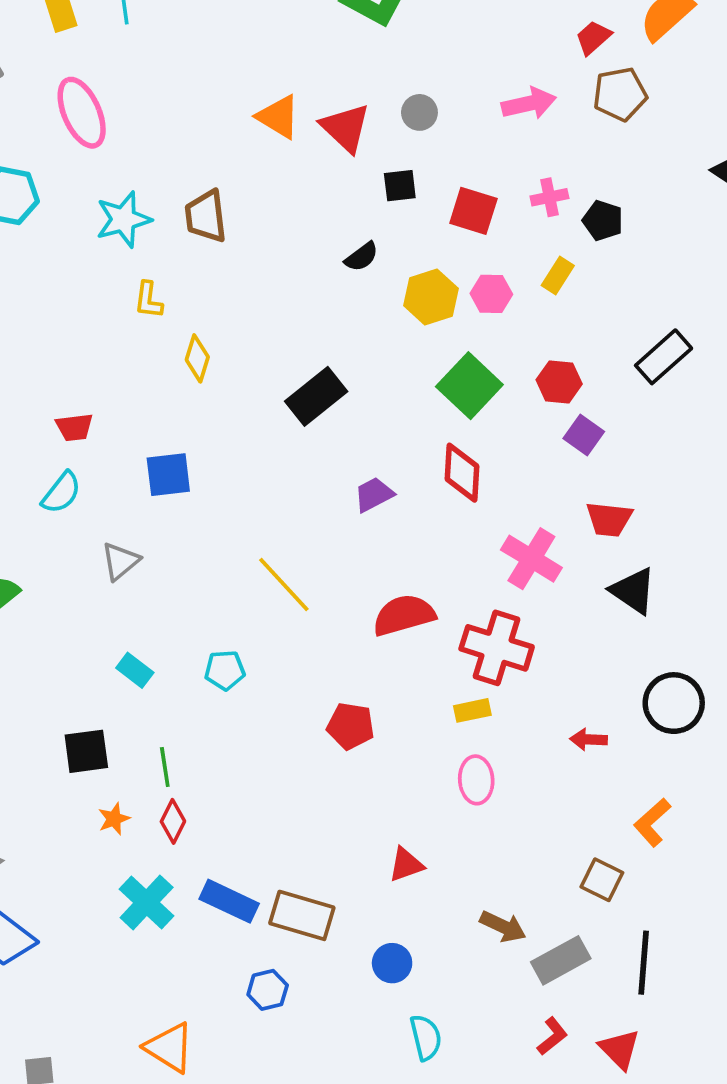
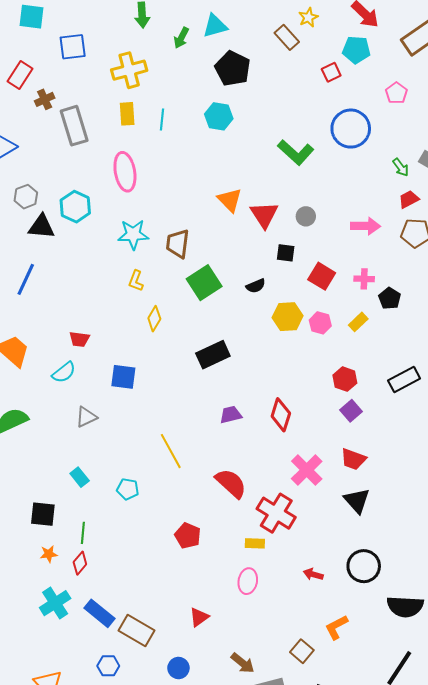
green square: (469, 386) -> (204, 283), moved
red semicircle: (404, 615) -> (231, 483), turned 44
red triangle: (406, 865) -> (199, 617), turned -30

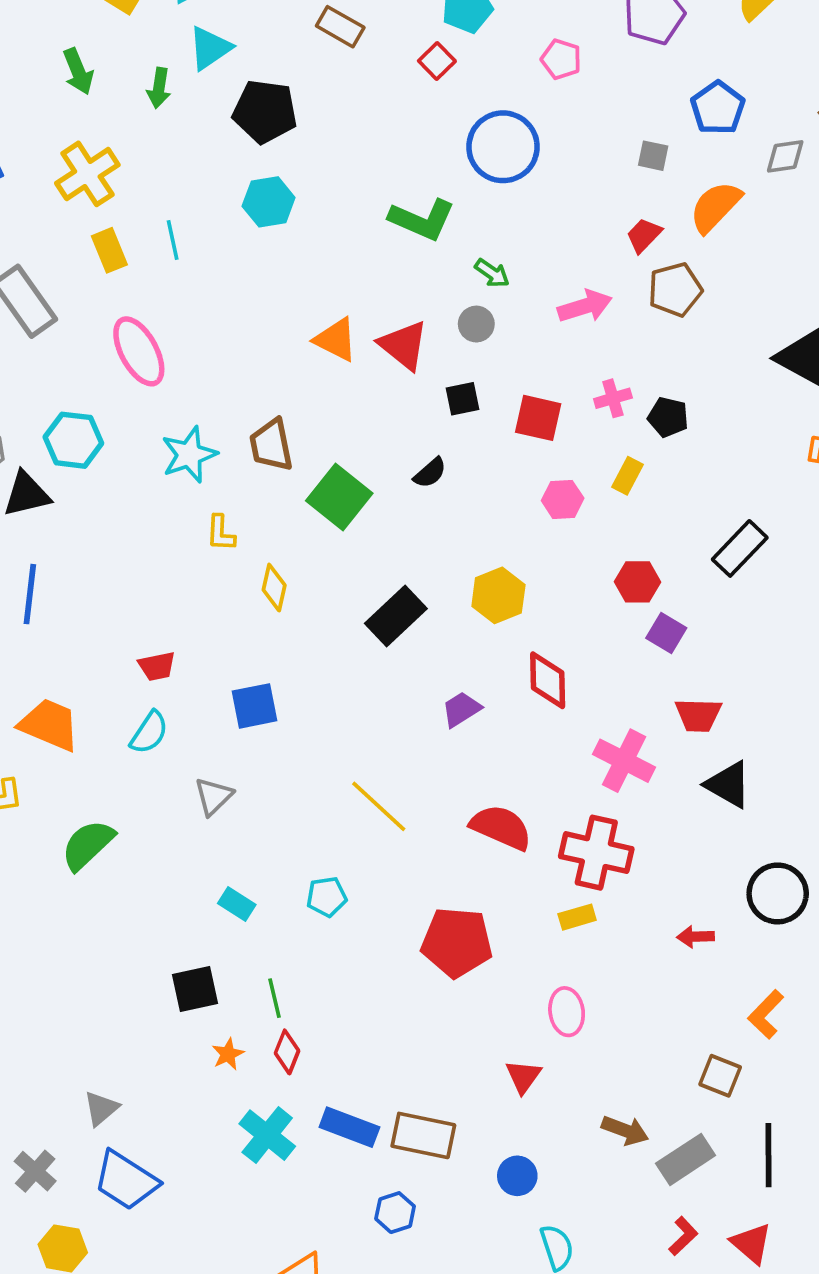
green arrow: (401, 167) -> (492, 273), moved
yellow hexagon: (288, 317) -> (498, 595), moved
red pentagon: (188, 536) -> (457, 942), size x1.5
pink ellipse: (248, 581) -> (567, 1012), moved

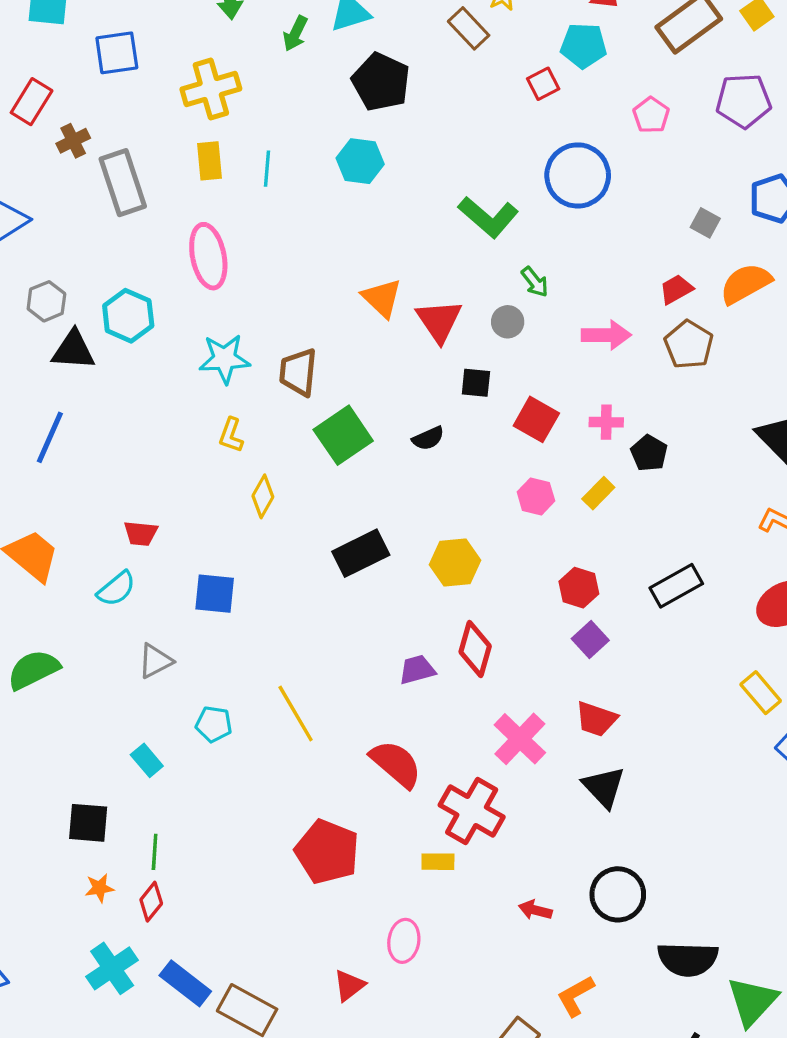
brown pentagon: (675, 290) -> (689, 345), turned 30
purple trapezoid: (461, 709) -> (417, 670), moved
cyan pentagon: (327, 897) -> (214, 724), moved

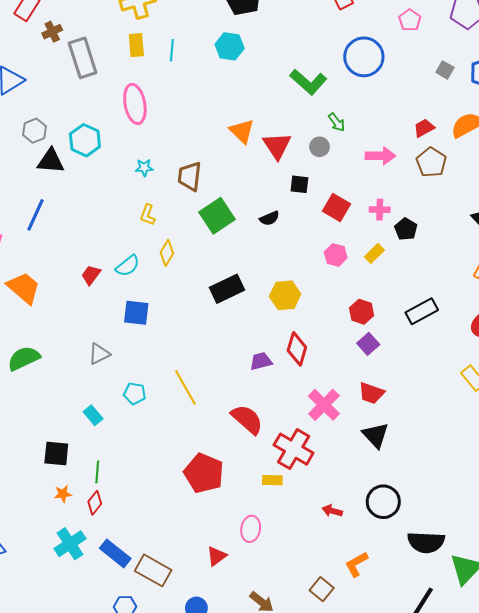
gray square: (705, 223) -> (445, 70), moved
cyan star: (225, 359) -> (144, 168), size x0.6
red trapezoid: (141, 533) -> (91, 275), turned 120
cyan semicircle: (116, 589) -> (128, 266), moved

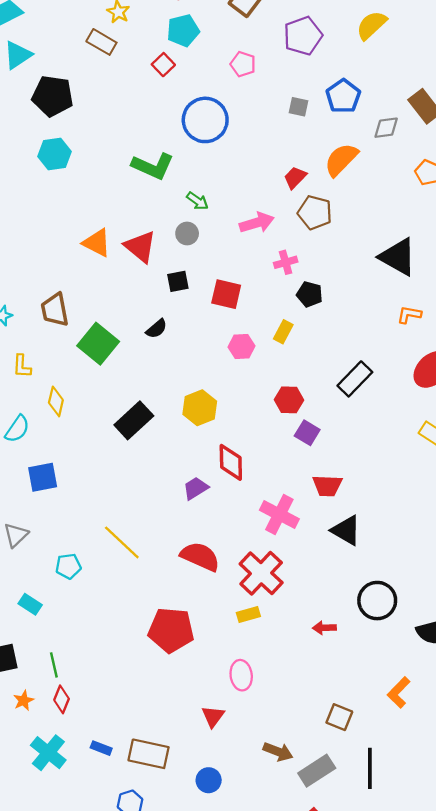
pink cross: (380, 210) -> (286, 262), moved
red cross: (294, 449) -> (261, 573), turned 30
blue rectangle: (115, 553) -> (101, 748), size x0.6
orange L-shape: (356, 564) -> (399, 692), moved

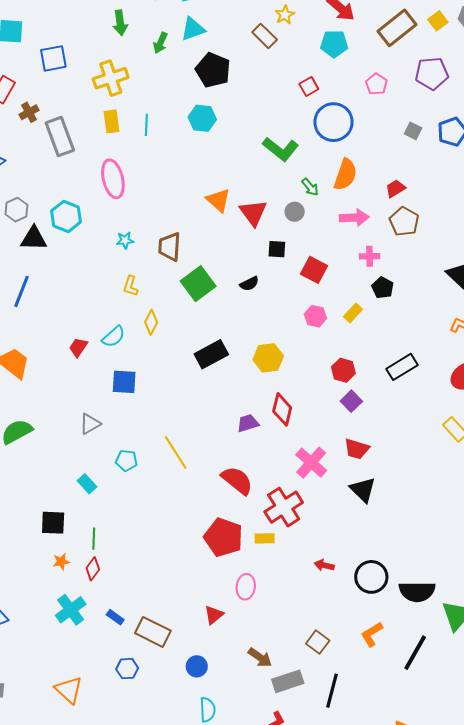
red square: (163, 65) -> (309, 87), moved
orange semicircle: (341, 160) -> (345, 175), moved, turned 140
black circle: (377, 601) -> (371, 577), moved
red pentagon: (171, 630) -> (223, 537), moved

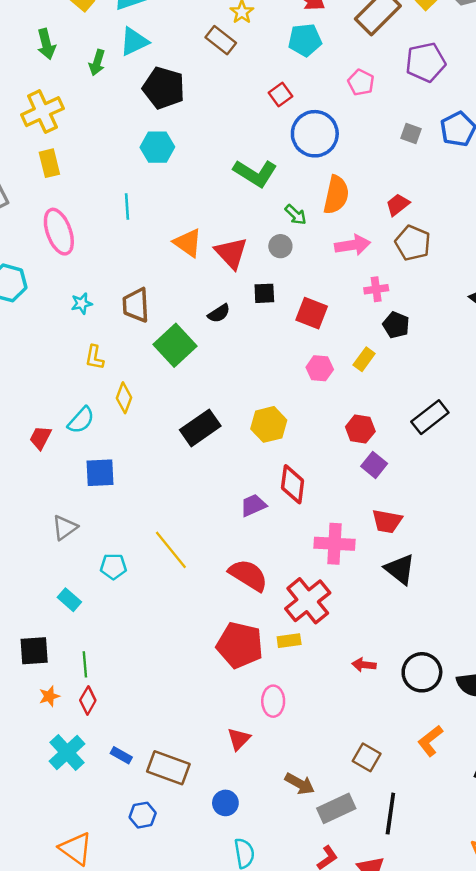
cyan line: (146, 125) -> (127, 206), moved
black semicircle: (249, 284) -> (219, 313), moved
pink cross: (311, 463) -> (334, 544), turned -32

